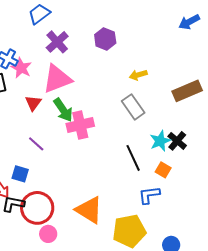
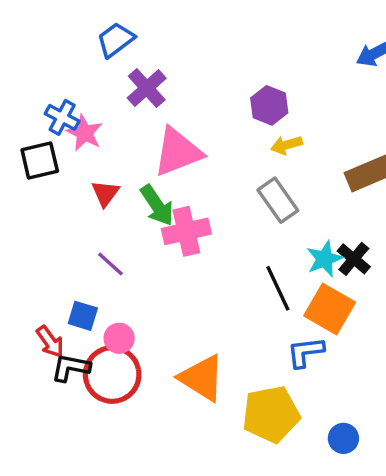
purple hexagon: (105, 39) -> (269, 105), moved
pink triangle: (57, 79) -> (178, 152), moved
orange square: (163, 170) -> (330, 309), size x1.8
pink circle: (48, 234) -> (119, 338), moved

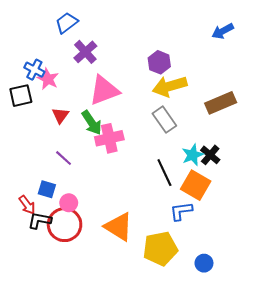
yellow arrow: (286, 145) -> (170, 86), size x1.8

